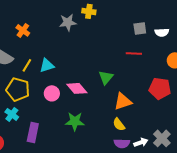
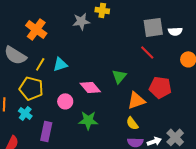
gray square: (140, 28) -> (153, 27), size x1.5
orange cross: (23, 30) -> (36, 29), size x1.5
red line: (134, 53) -> (147, 52), turned 42
red pentagon: (160, 88) -> (160, 87), moved
pink circle: (52, 93) -> (65, 101), moved

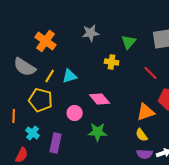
yellow cross: (102, 10) -> (112, 62), moved
red line: (147, 52) -> (151, 73), moved
green triangle: (119, 76) -> (129, 42), moved
cyan cross: (25, 113) -> (33, 133), moved

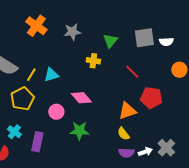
orange cross: (46, 41) -> (36, 26), moved
yellow pentagon: (41, 100) -> (22, 99), turned 30

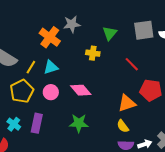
orange cross: (36, 26) -> (50, 37), moved
pink circle: (56, 112) -> (51, 92), moved
purple rectangle: (37, 142) -> (37, 123), moved

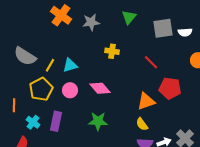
green triangle: (110, 33) -> (129, 17), moved
orange cross: (50, 37) -> (61, 15), moved

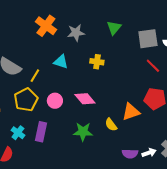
red line: (151, 62) -> (153, 66), moved
cyan triangle: (70, 65) -> (61, 62), moved, turned 35
yellow semicircle: (142, 124) -> (111, 125), moved

